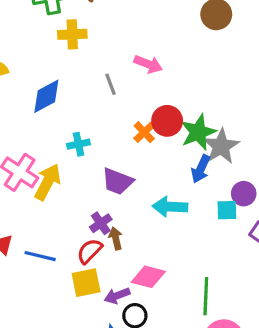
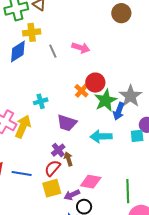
gray line: (111, 84) -> (53, 51), moved
blue diamond: (46, 96) -> (18, 52), moved
green star: (198, 132) -> (106, 100), moved

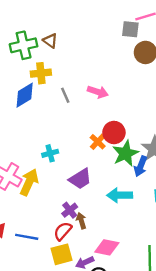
purple trapezoid: (67, 123) -> (80, 179), turned -50

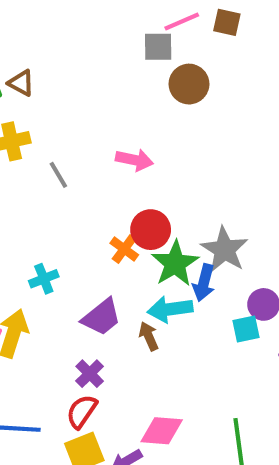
pink arrow: (98, 92) -> (134, 160), moved
cyan arrow: (120, 195) -> (170, 309), moved
brown arrow: (81, 221) -> (149, 336), moved

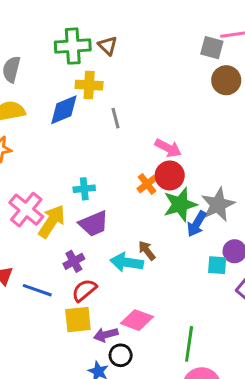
pink arrow: (134, 160) -> (168, 148), moved
cyan arrow: (170, 309) -> (127, 262), moved
purple trapezoid: (101, 317) -> (94, 224), moved
brown arrow: (149, 336) -> (147, 251), turned -30
purple cross: (90, 374) -> (74, 261), moved

